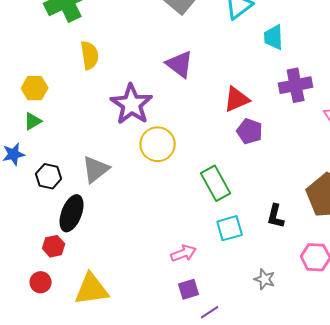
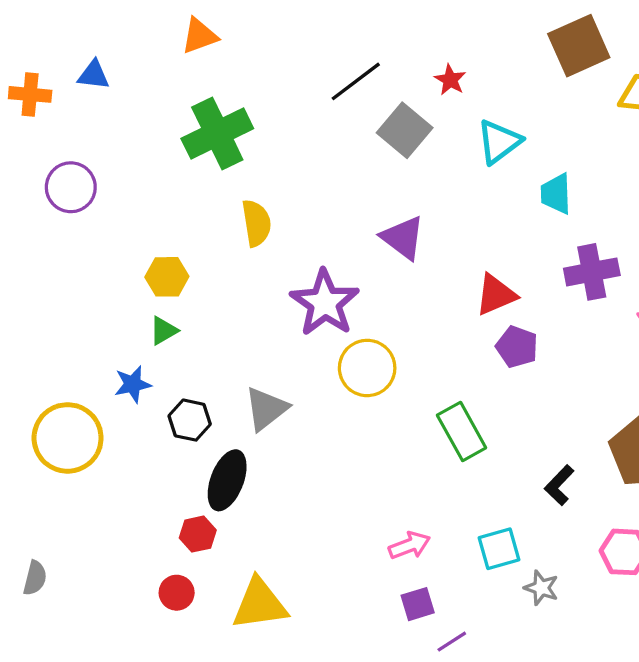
black L-shape: (276, 216) -> (559, 485), turned 30
cyan square: (230, 228) -> (499, 549), moved

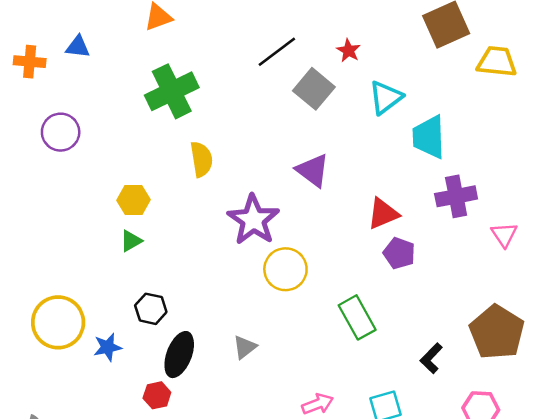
cyan trapezoid: (556, 194) -> (429, 137), size x1.4
blue star: (133, 384) -> (108, 347), moved
gray triangle: (266, 409) -> (245, 347), moved, size x0.7

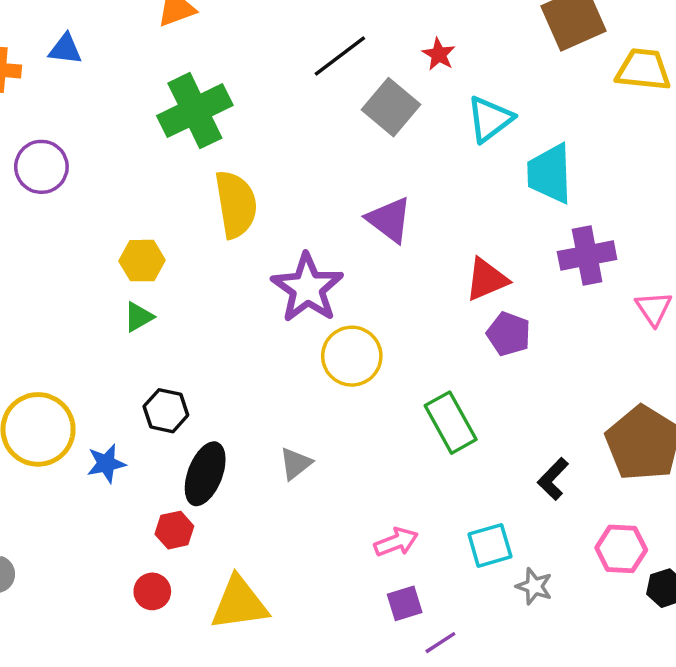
yellow semicircle: (201, 159) -> (236, 204), size x1.4

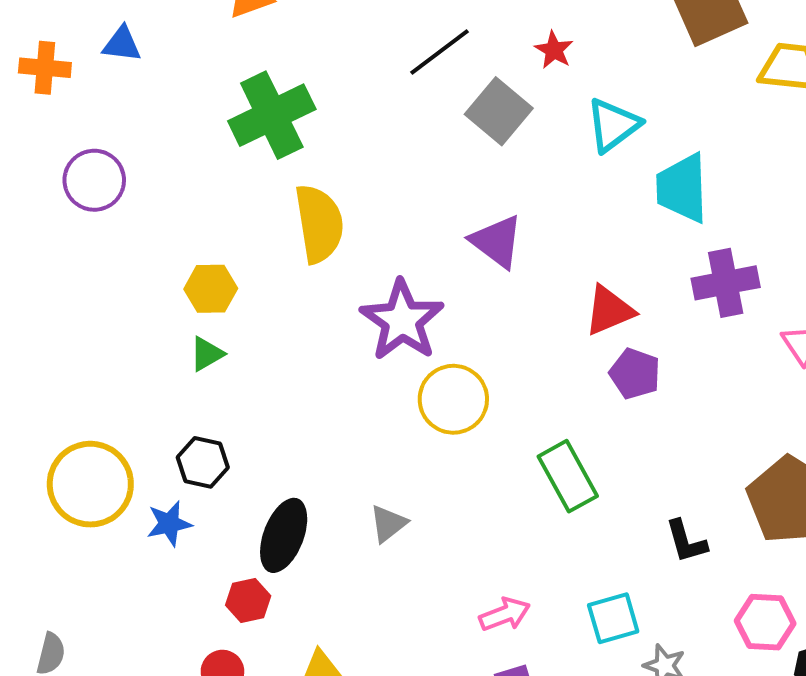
black hexagon: (166, 411) -> (203, 462), moved
black L-shape: (553, 479) -> (686, 541), turned -60

